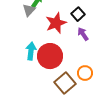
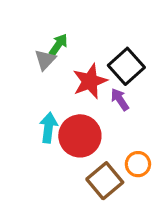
black square: (78, 14) -> (126, 66), size x1.5
purple arrow: (83, 34) -> (120, 99), moved

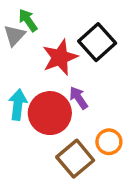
green arrow: (58, 45) -> (28, 20), turned -70
purple arrow: (120, 99) -> (79, 98), moved

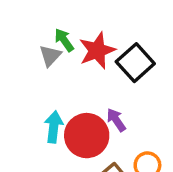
red star: (60, 57) -> (97, 50), moved

